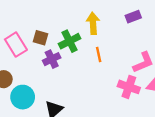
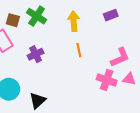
brown square: (40, 38) -> (13, 20), moved
green cross: (70, 41) -> (37, 16), moved, turned -30

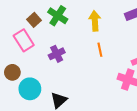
brown square: (13, 20) -> (34, 20), turned 32

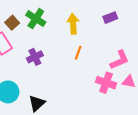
orange line: (100, 50) -> (78, 53), turned 32

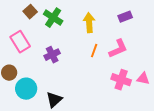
brown square: (12, 23) -> (30, 12), moved
pink L-shape: (120, 60) -> (118, 49), moved

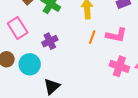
pink L-shape: (118, 49) -> (116, 35), turned 35
cyan circle: (26, 89) -> (30, 64), moved

